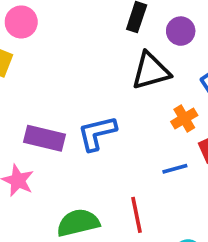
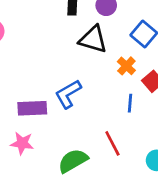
black triangle: (151, 71) -> (93, 39), turned 48
blue line: (175, 169) -> (130, 103), turned -54

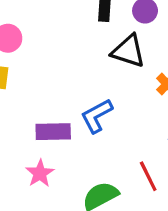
pink star: (22, 143) -> (40, 173), turned 30

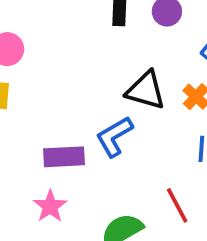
black triangle: (128, 51) -> (146, 90), moved

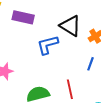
purple rectangle: (64, 157) -> (23, 17), moved

